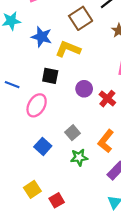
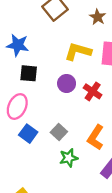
blue star: (42, 37) -> (18, 45), moved
yellow L-shape: (68, 49) -> (78, 51), moved
blue square: (43, 146) -> (28, 134), moved

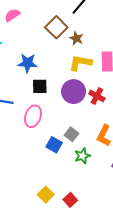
brown star: (98, 17) -> (76, 38), moved
purple circle: (67, 83) -> (74, 92), size x1.5
blue square: (28, 134) -> (54, 145), moved

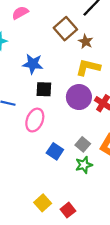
gray square: (72, 134) -> (83, 144), moved

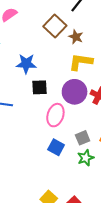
pink ellipse: (35, 120) -> (55, 115), moved
gray square: (83, 144) -> (83, 138), turned 32

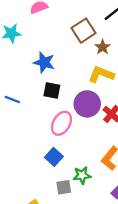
gray square: (83, 138) -> (64, 187), moved

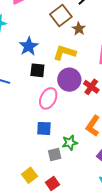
blue star: (44, 62) -> (29, 46), turned 30
yellow L-shape: (101, 74) -> (65, 53), moved
blue square: (54, 157) -> (44, 128), turned -35

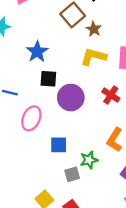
yellow L-shape: (65, 53) -> (94, 57), moved
purple circle: (69, 80) -> (71, 98), moved
pink ellipse: (48, 98) -> (31, 118), moved

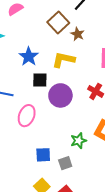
yellow L-shape: (94, 57) -> (63, 60), moved
blue square: (59, 145) -> (43, 155), moved
green star: (89, 160) -> (79, 141), moved

